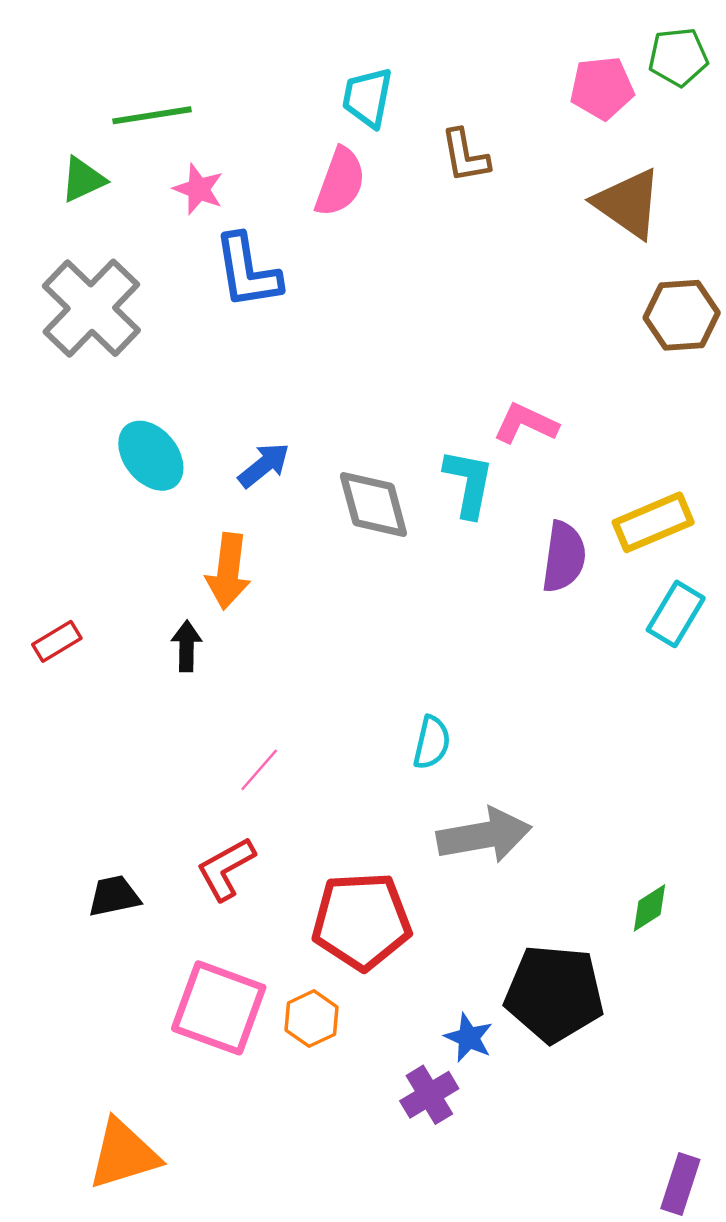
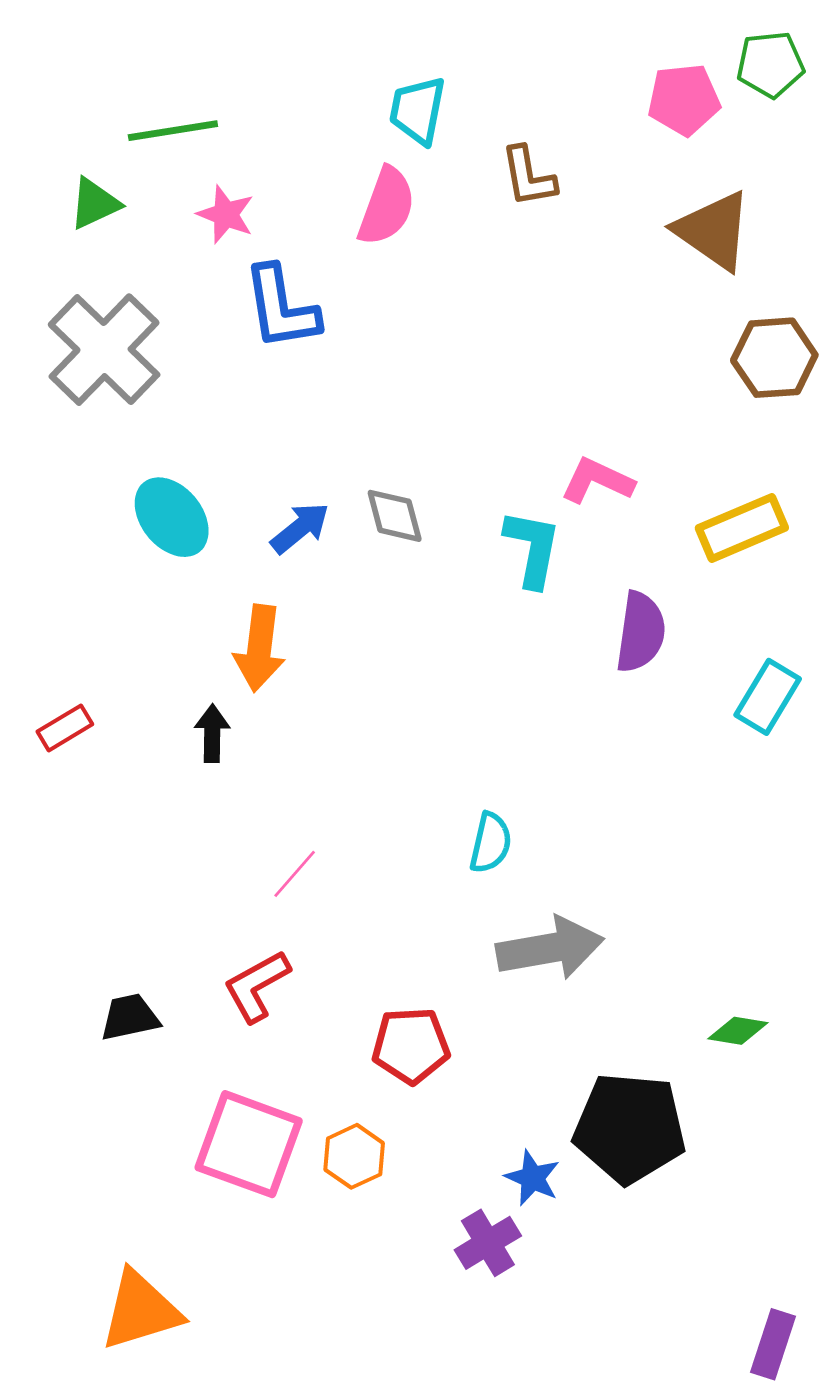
gray diamond: (373, 504) -> (395, 516), moved, size x0.7
yellow rectangle: (653, 522) -> (742, 528), moved
green diamond: (650, 908) -> (738, 1031), turned 42
red pentagon: (362, 921) -> (411, 1046), size x0.7

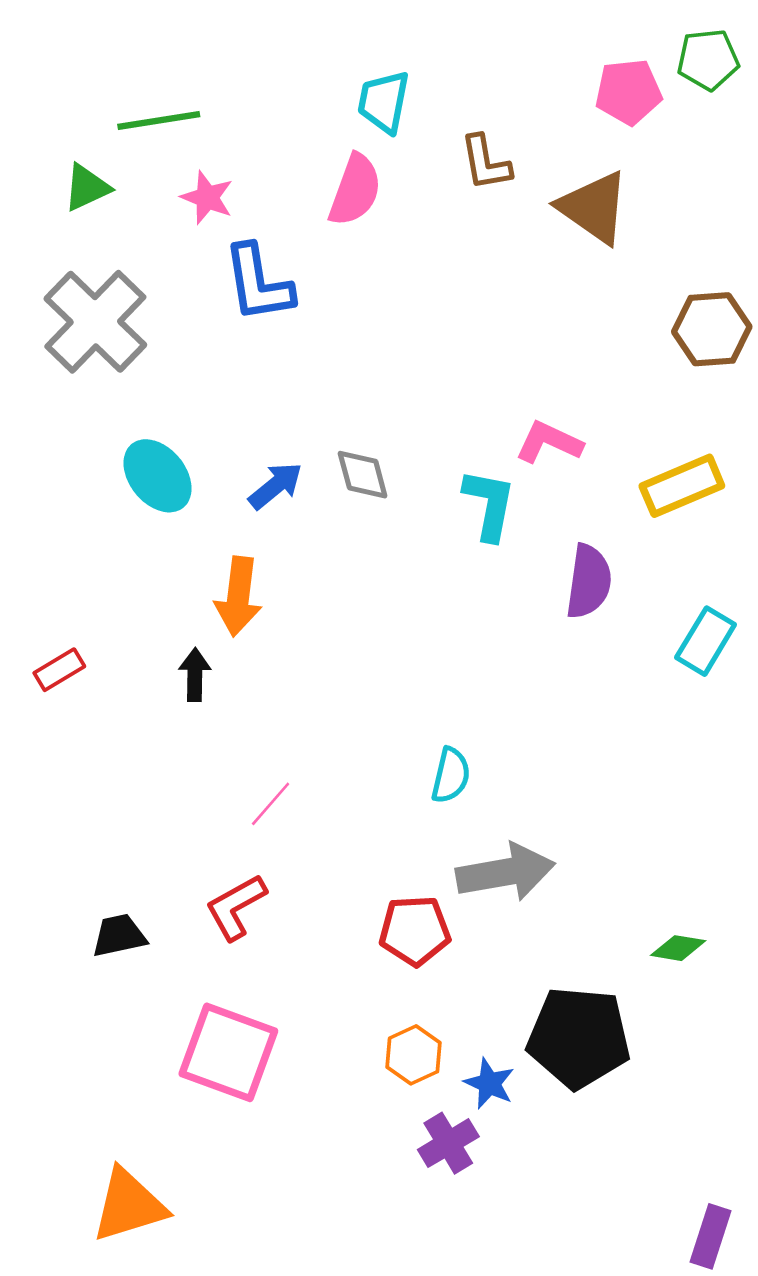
brown triangle: (714, 231) -> (594, 207), moved
red pentagon: (411, 1046) -> (415, 931), moved
orange hexagon: (354, 1156) -> (413, 1055), moved

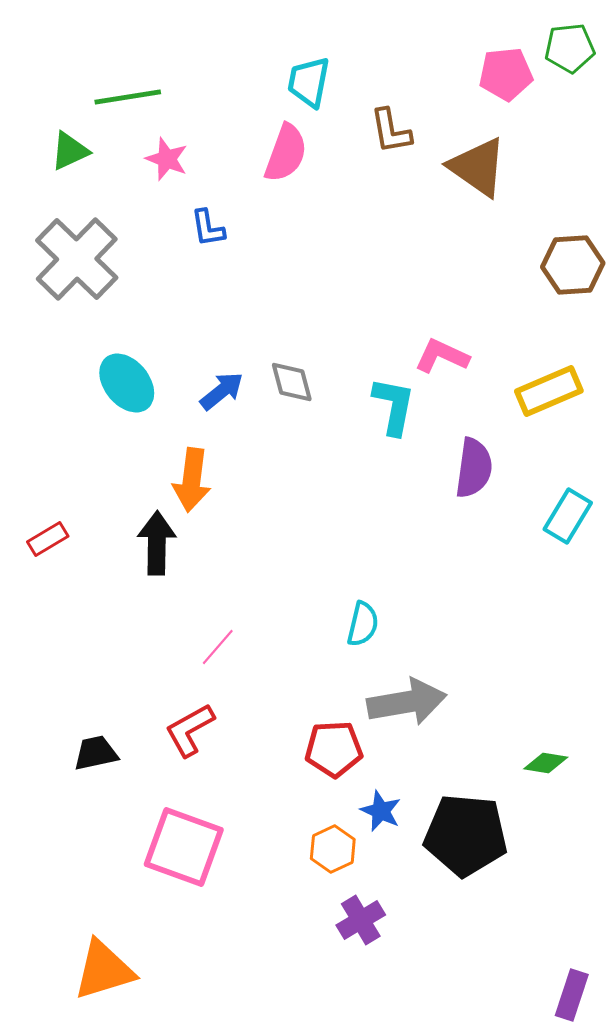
blue L-shape: (258, 283) -> (208, 228), size x0.6
black arrow: (195, 675) -> (157, 543), size x1.5
blue star: (489, 1083) -> (381, 811), moved

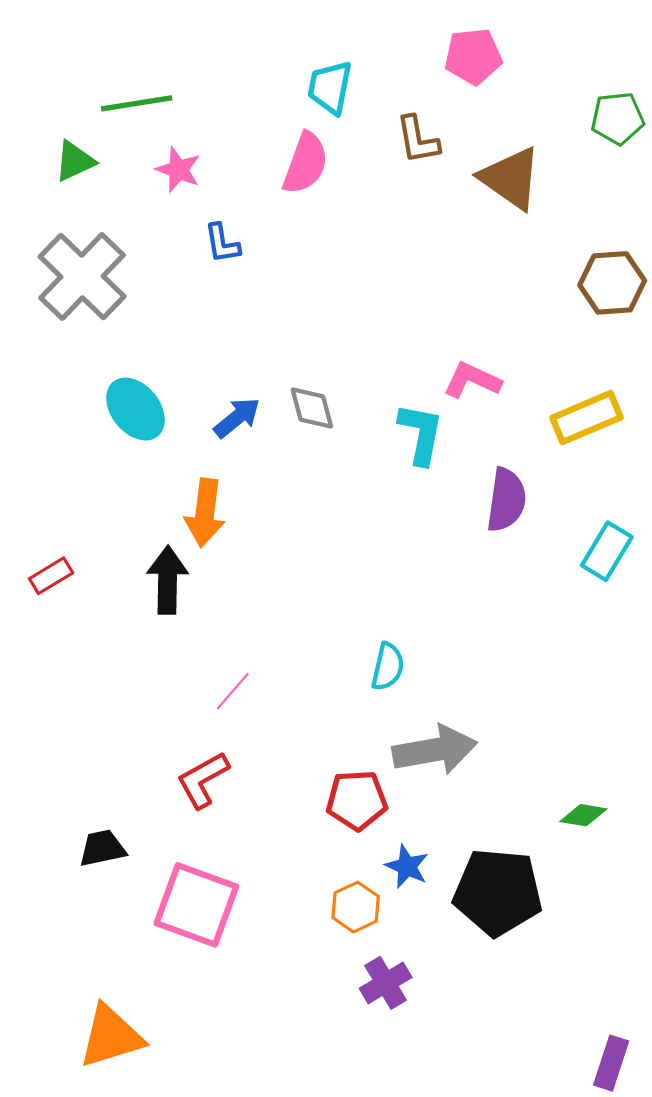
green pentagon: (570, 48) -> (617, 118), moved
pink pentagon: (506, 74) -> (473, 56), moved
black trapezoid: (96, 753) -> (102, 848), moved

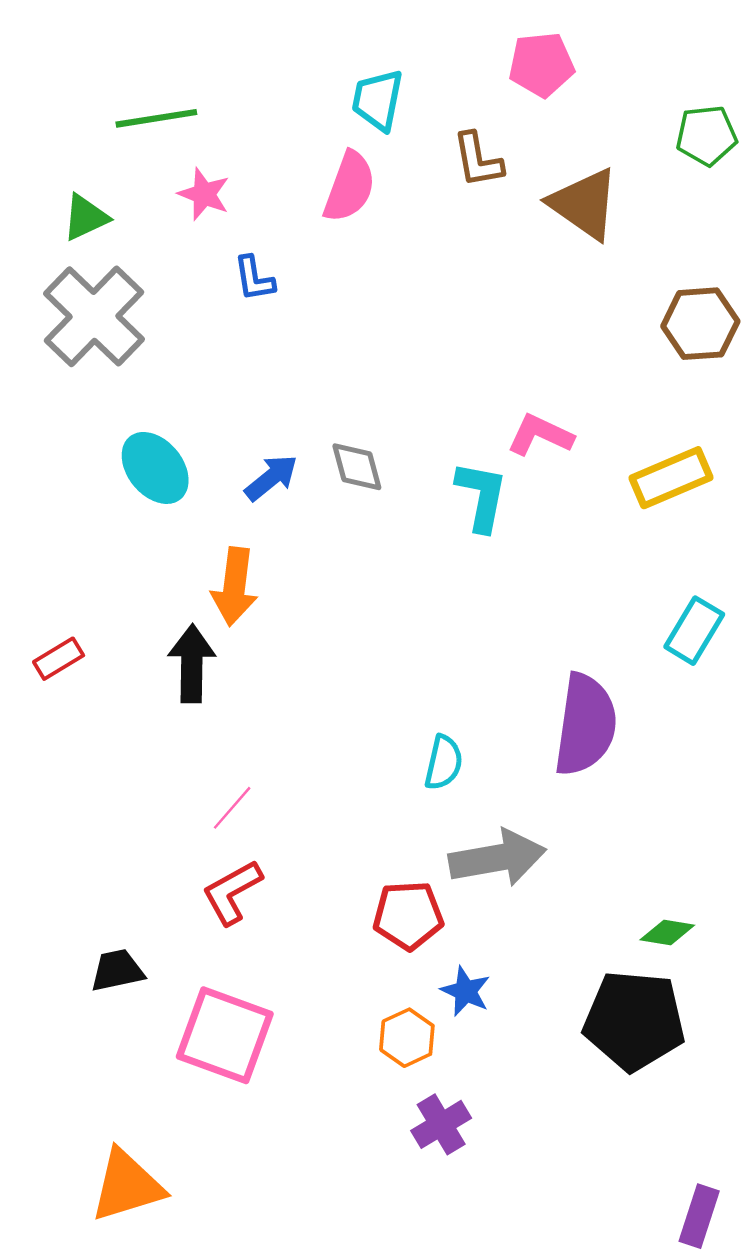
green triangle: (75, 161) -> (85, 217), moved
purple semicircle: (506, 500) -> (585, 725), moved, size x1.4
pink line: (233, 691) -> (232, 808), moved
black pentagon: (498, 892) -> (634, 1021), moved

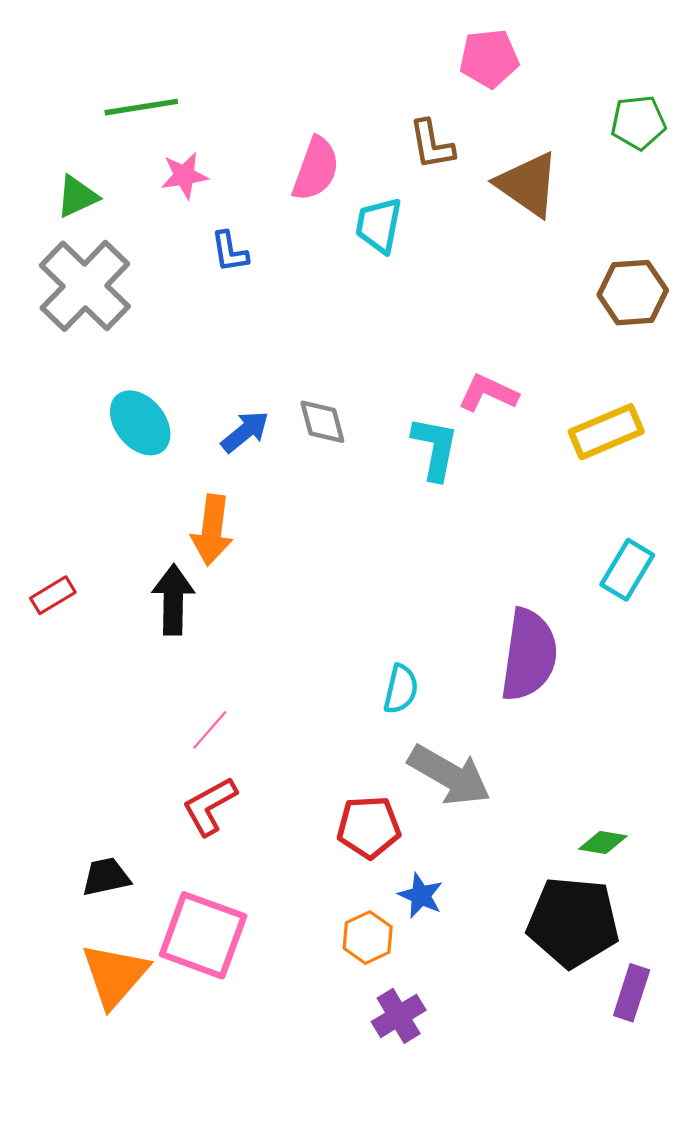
cyan trapezoid: (378, 100) -> (379, 225), moved
pink star: (204, 194) -> (184, 175), turned -30
gray arrow: (497, 858) -> (449, 775), turned 40
orange triangle: (127, 1186) -> (115, 975), moved, turned -32
purple rectangle: (699, 1216) -> (632, 993), moved

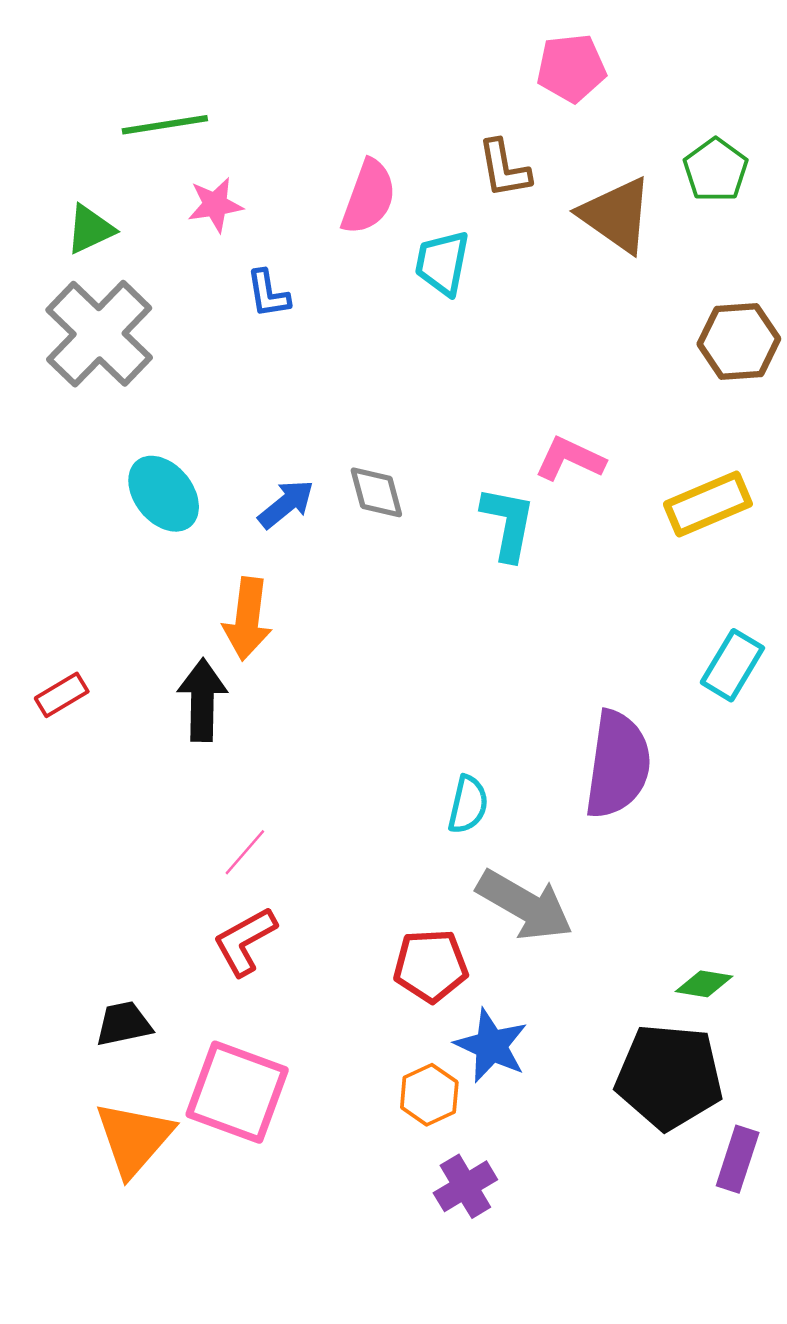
green pentagon: (638, 122) -> (716, 170), moved, turned -30
blue star: (421, 896) -> (491, 1046), size x1.4

